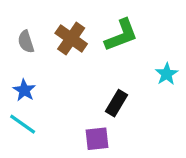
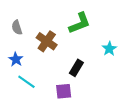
brown cross: (71, 38) -> (47, 41), moved
cyan line: (23, 124) -> (26, 82), moved

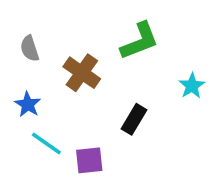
purple square: (64, 91) -> (89, 160), moved

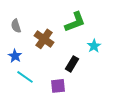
cyan star: (192, 86) -> (94, 46), moved
purple square: (89, 160) -> (58, 86), moved

